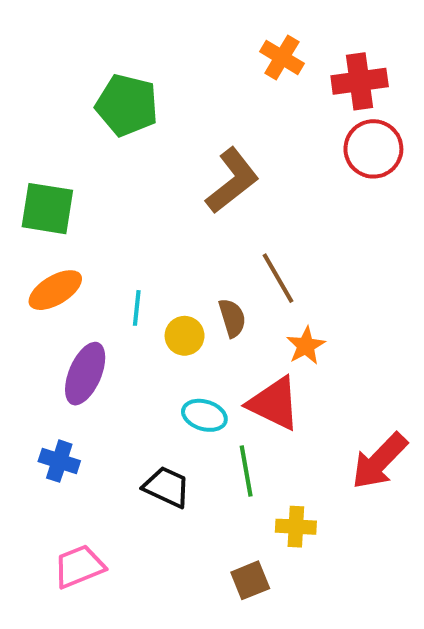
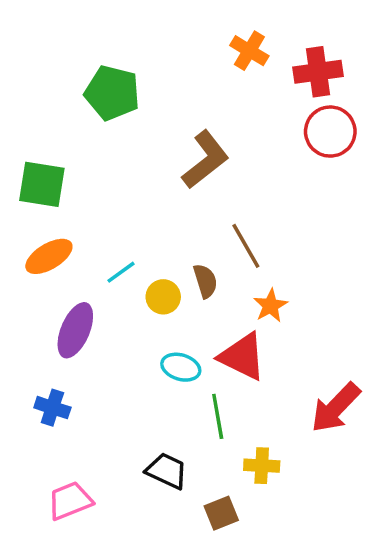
cyan line: (137, 308) -> (121, 272), turned 48
black trapezoid: (167, 487) -> (167, 471), moved

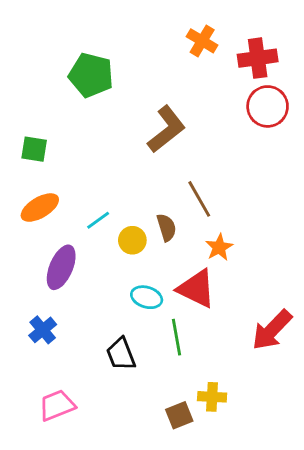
green square: (42, 184) -> (34, 149), size x0.7
blue cross: (52, 408) -> (43, 330), turned 32
yellow cross: (262, 466) -> (212, 397), moved
black trapezoid: (167, 471) -> (121, 354), moved, turned -136

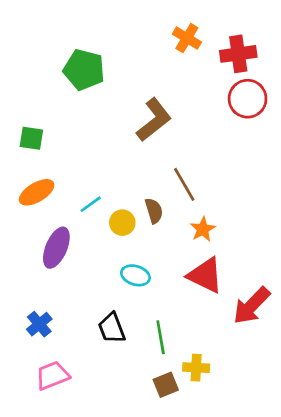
red triangle: (196, 289) -> (205, 275), moved
blue cross: (43, 330) -> (39, 324), moved
green line: (176, 337) -> (161, 337), moved

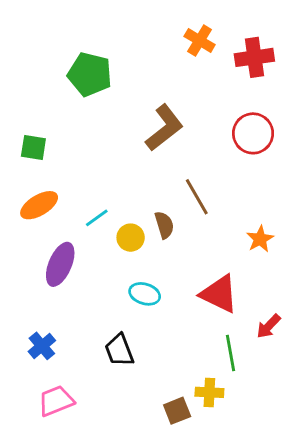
red circle: (248, 99) -> (253, 133), moved
orange star: (203, 229) -> (260, 239), moved
red arrow: (251, 306) -> (269, 326), size x0.6
green line: (161, 337) -> (231, 353), moved

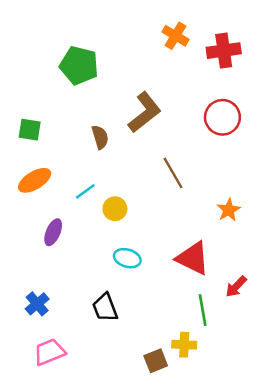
brown semicircle: (164, 225) -> (100, 137), moved
purple ellipse: (60, 264) -> (53, 232), size x0.7

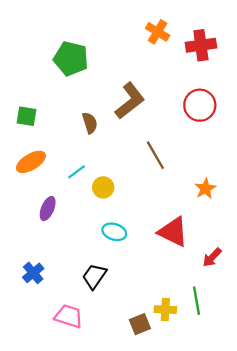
black trapezoid: (105, 308) -> (94, 276), turned 56
green line: (203, 310) -> (196, 301), moved
pink trapezoid: (49, 352) -> (69, 316), moved, turned 40

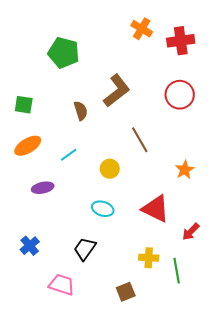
yellow circle: (103, 187) -> (110, 169), moved
purple ellipse: (48, 209) -> (43, 188), turned 55
yellow cross: (165, 310) -> (149, 258), moved

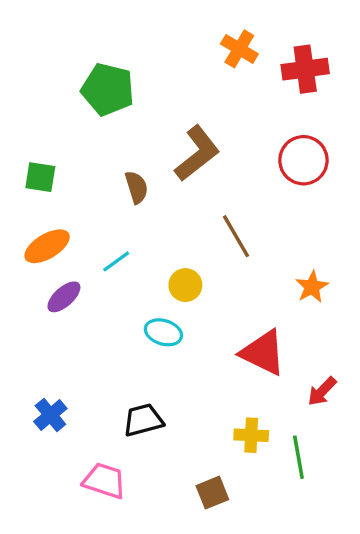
purple ellipse: (43, 188) -> (64, 297), moved, turned -30
cyan ellipse: (103, 209) -> (163, 332), moved
black trapezoid: (85, 249) -> (143, 420), turned 40

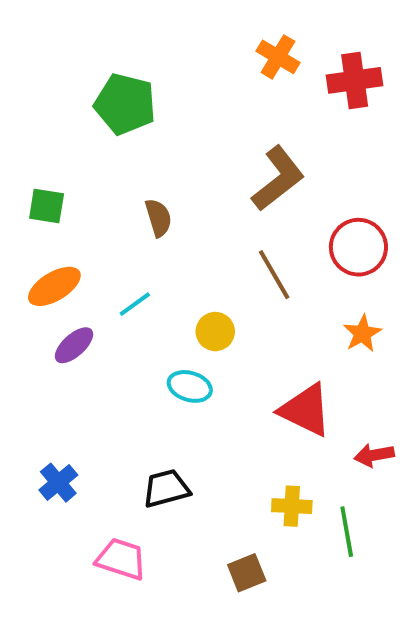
brown L-shape: (197, 153) -> (278, 179), moved
red circle: (303, 160) -> (358, 247), moved
red arrow: (322, 391) -> (374, 455), turned 36

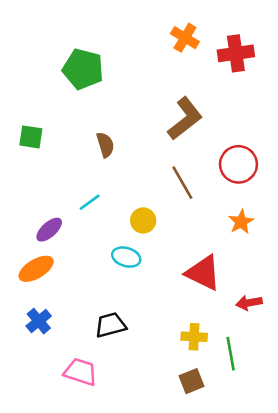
orange ellipse: (54, 286) -> (36, 269), moved
brown square: (247, 573) -> (191, 381), moved

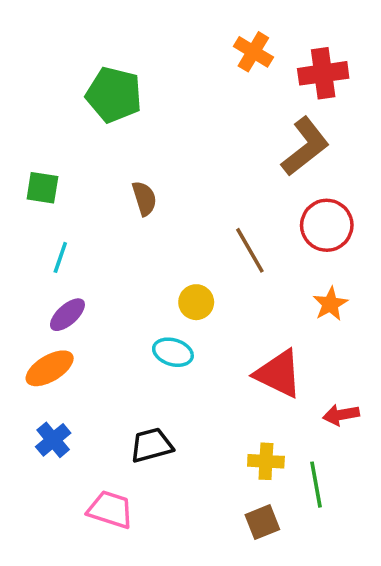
brown L-shape: (185, 119) -> (305, 147), moved
cyan line: (90, 202) -> (60, 257), moved, turned -35

